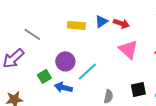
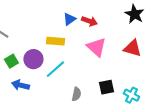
yellow rectangle: (76, 25) -> (55, 41), moved
green square: (44, 76) -> (11, 61), moved
blue arrow: (63, 87) -> (20, 85), moved

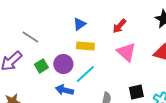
blue triangle: (69, 19) -> (79, 24), moved
red arrow: (89, 21) -> (119, 26), turned 112
blue arrow: (20, 85) -> (64, 90), moved

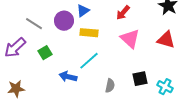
purple circle: (63, 64) -> (64, 21), moved

